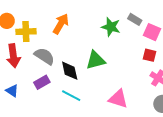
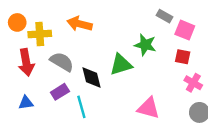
orange arrow: (61, 24) -> (80, 24), turned -105
green star: (111, 27) -> (145, 45), moved
blue triangle: (12, 91) -> (26, 103), turned -40
cyan line: (71, 96) -> (81, 107), moved, turned 48

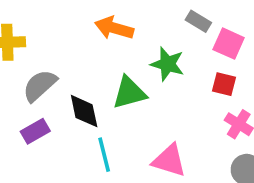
orange arrow: (80, 24) -> (114, 28), moved
gray semicircle: (62, 62) -> (40, 86), turned -75
cyan line: (81, 107) -> (104, 155), moved

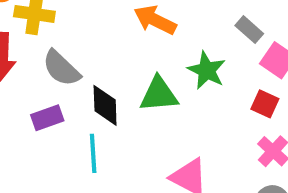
gray semicircle: (40, 86) -> (61, 68), turned -105
cyan line: (104, 155) -> (93, 153), moved

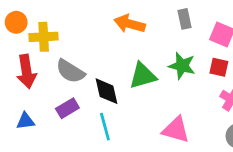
gray rectangle: (249, 30) -> (185, 19), moved, turned 48
green star: (207, 70) -> (182, 66), moved

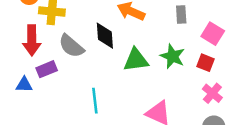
black diamond: (106, 91) -> (105, 36), moved
purple rectangle: (67, 108) -> (47, 69), moved

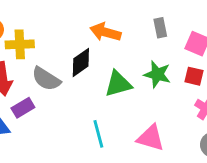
black diamond: (105, 36) -> (81, 62), turned 68
cyan line: (95, 101) -> (98, 134), moved

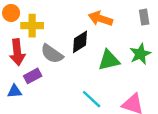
green star: (157, 74) -> (140, 54), turned 30
cyan line: (98, 134) -> (92, 99), turned -35

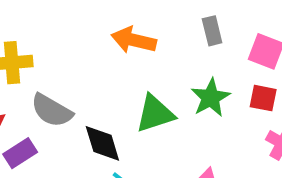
black diamond: (80, 42) -> (102, 143), moved, turned -70

